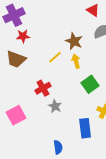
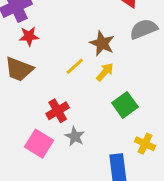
yellow arrow: (76, 61) -> (105, 72), turned 56
pink square: (16, 115) -> (39, 144), moved, turned -30

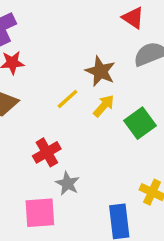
green square: (125, 105) -> (140, 123), moved
pink square: (39, 144) -> (40, 213), moved, turned -36

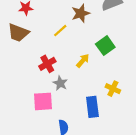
brown star: (100, 71) -> (81, 13), turned 30
yellow arrow: (104, 106) -> (83, 61), moved

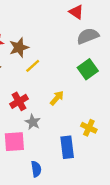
brown star: (81, 13) -> (19, 48), moved
green square: (105, 46) -> (88, 69), moved

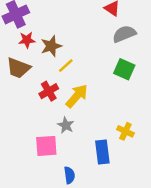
green square: (88, 69) -> (124, 69), turned -30
yellow arrow: (57, 98) -> (77, 96), moved, size x1.5
red cross: (19, 101) -> (49, 91), moved

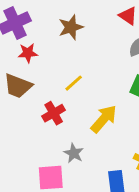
brown star: (51, 46) -> (71, 27), moved
yellow arrow: (77, 96) -> (104, 119), moved

